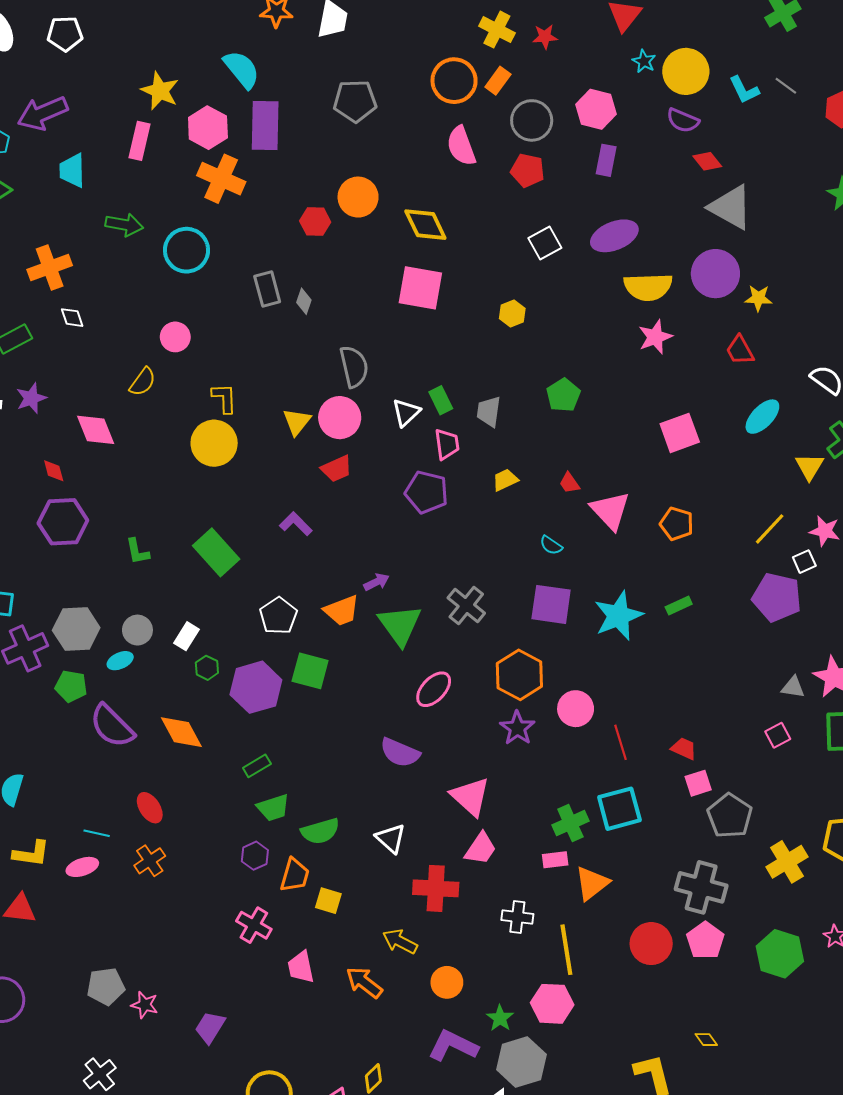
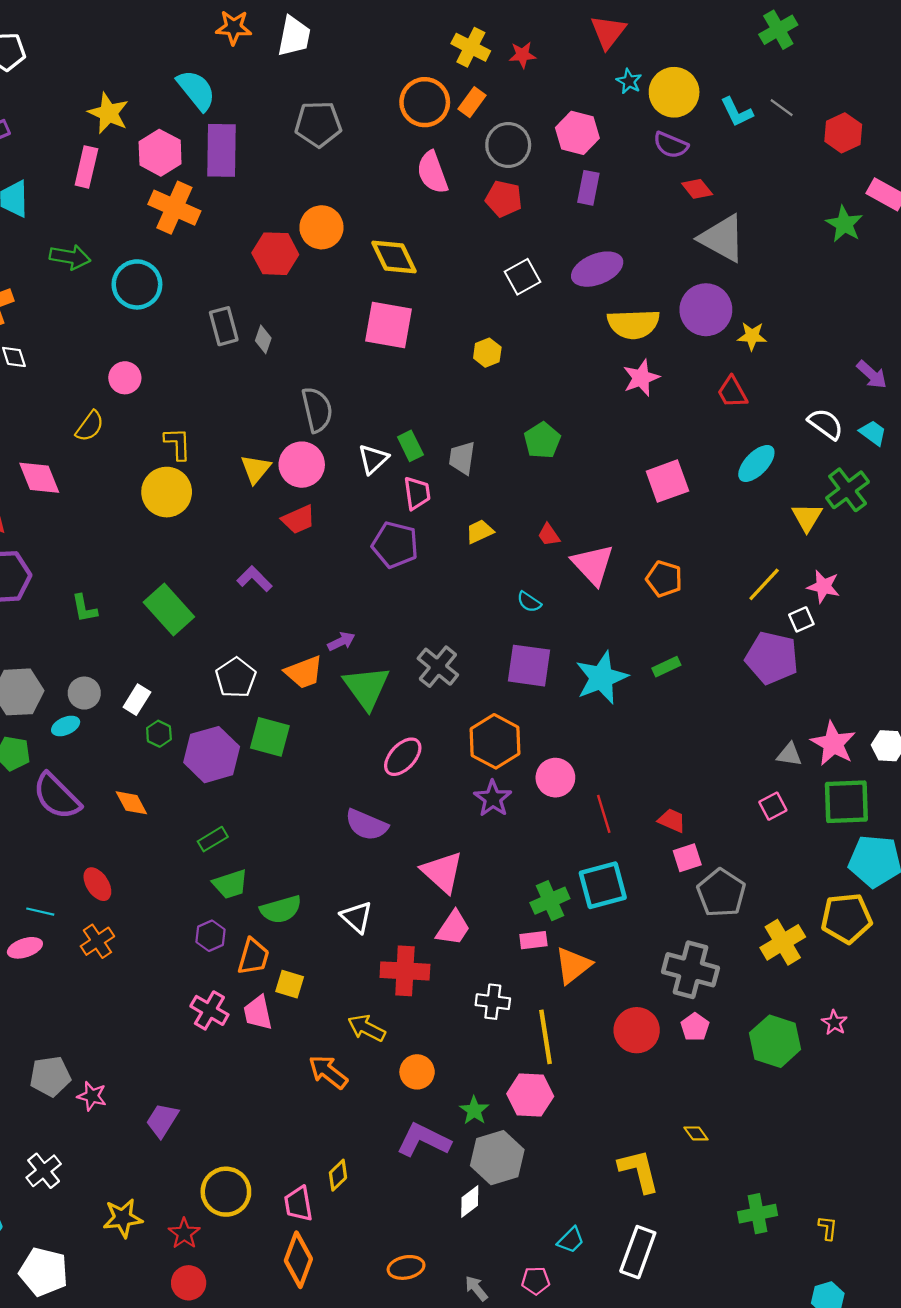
red hexagon: (315, 222) -> (275, 254), size x1.4
orange diamond: (181, 732) -> (131, 803), size x0.7
pink pentagon: (705, 940) -> (695, 1027), size x0.7
pink trapezoid: (301, 967) -> (258, 1013), moved

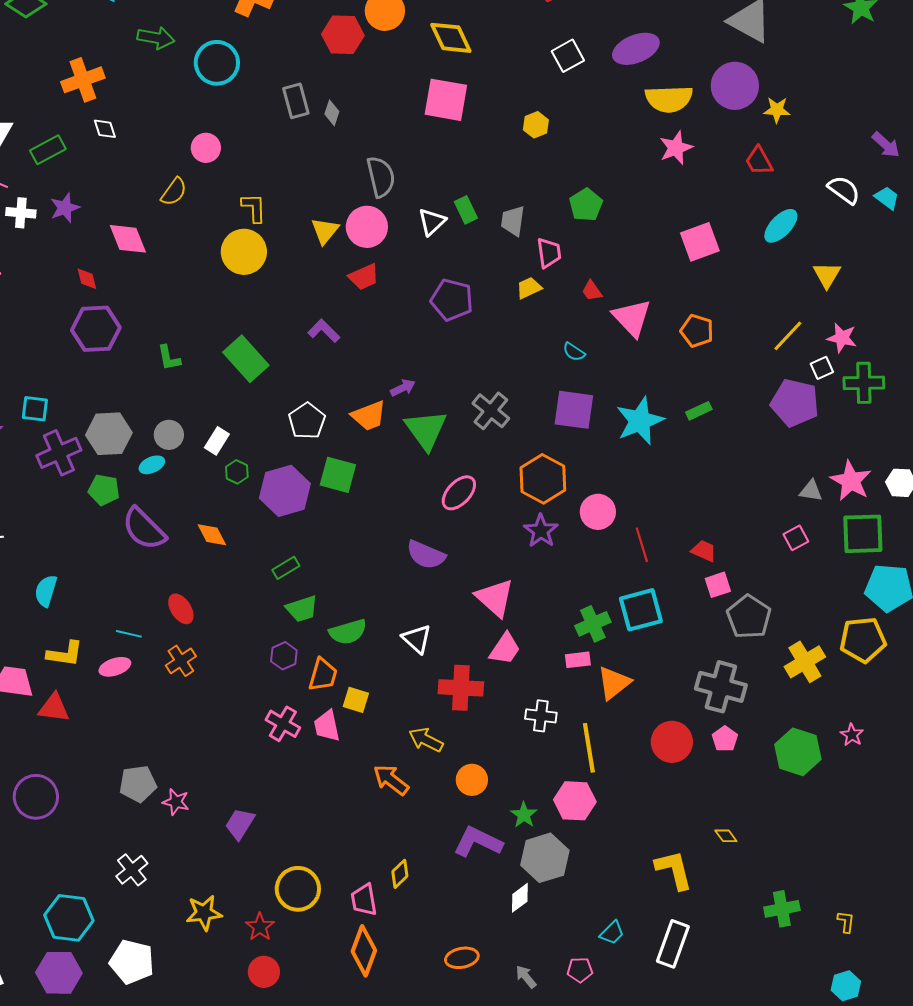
green cross: (848, 490) -> (864, 383), moved, turned 36
pink trapezoid: (417, 493) -> (549, 253), moved

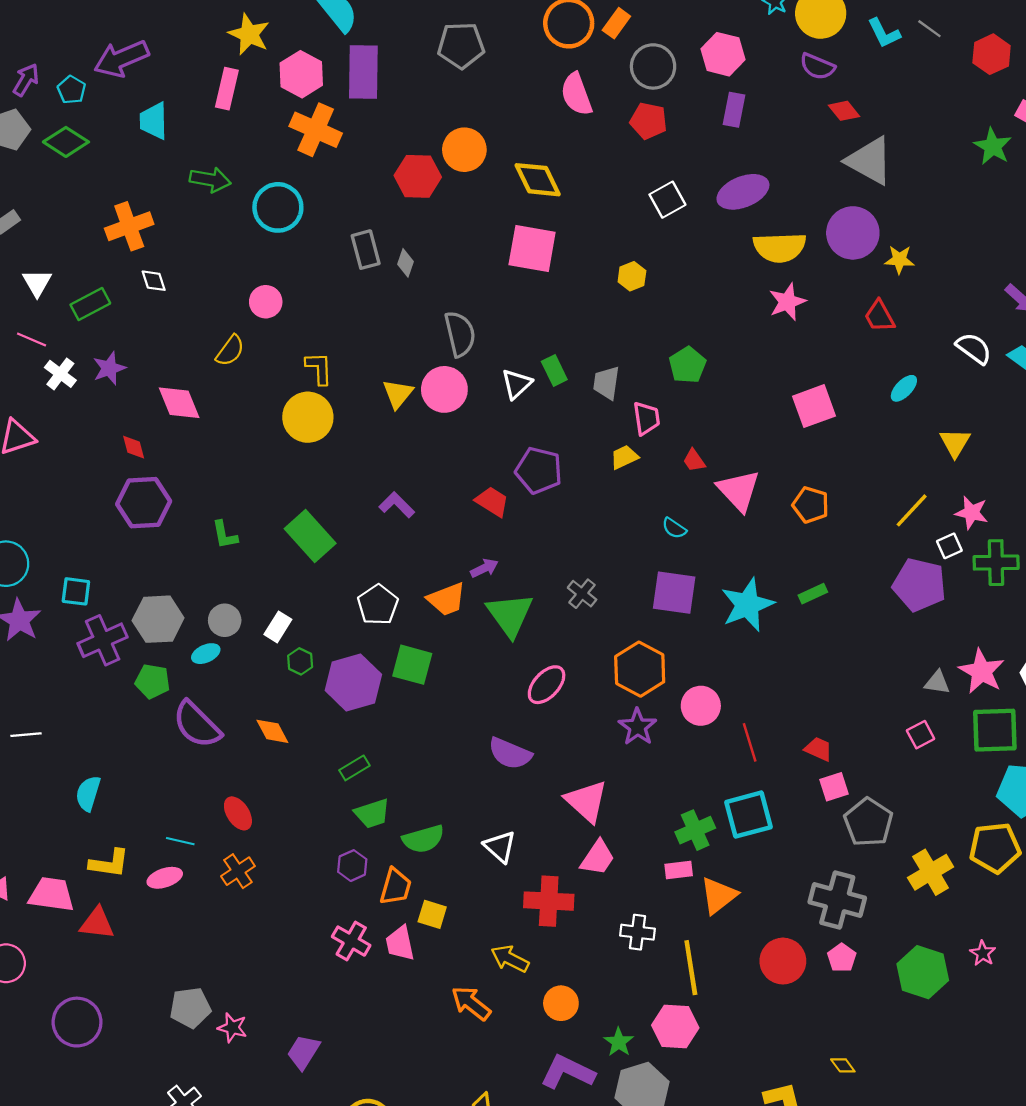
white cross: (21, 213) -> (60, 374), turned 32
cyan ellipse: (781, 226) -> (904, 388), size x0.7
red trapezoid: (364, 277) -> (492, 502), moved, turned -124
gray cross: (491, 411) -> (582, 594), size x0.7

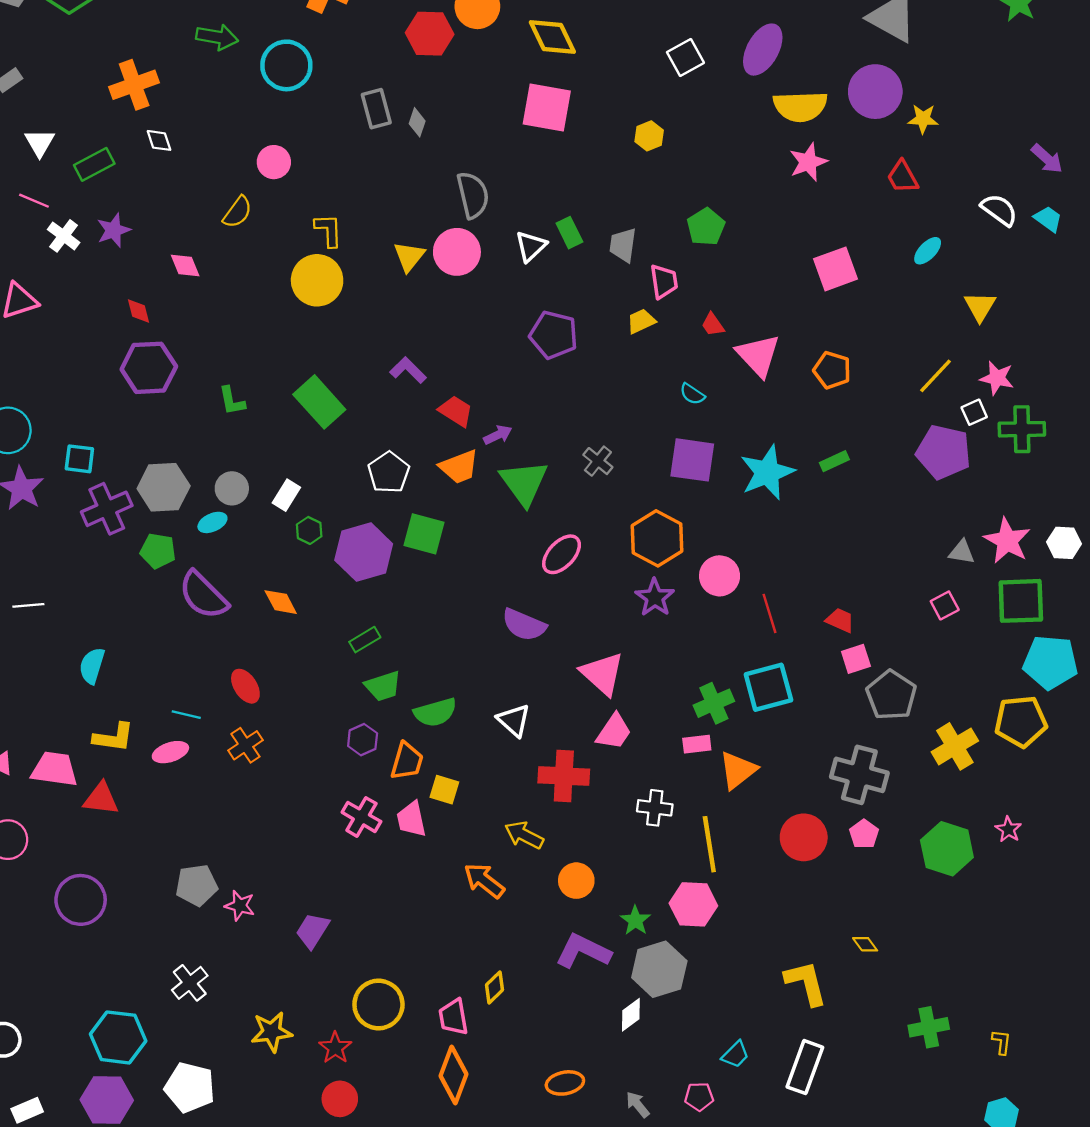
purple ellipse: (743, 192) -> (763, 50), turned -39
pink diamond: (179, 403) -> (185, 266), size x0.7
red trapezoid: (492, 502) -> (456, 411), moved

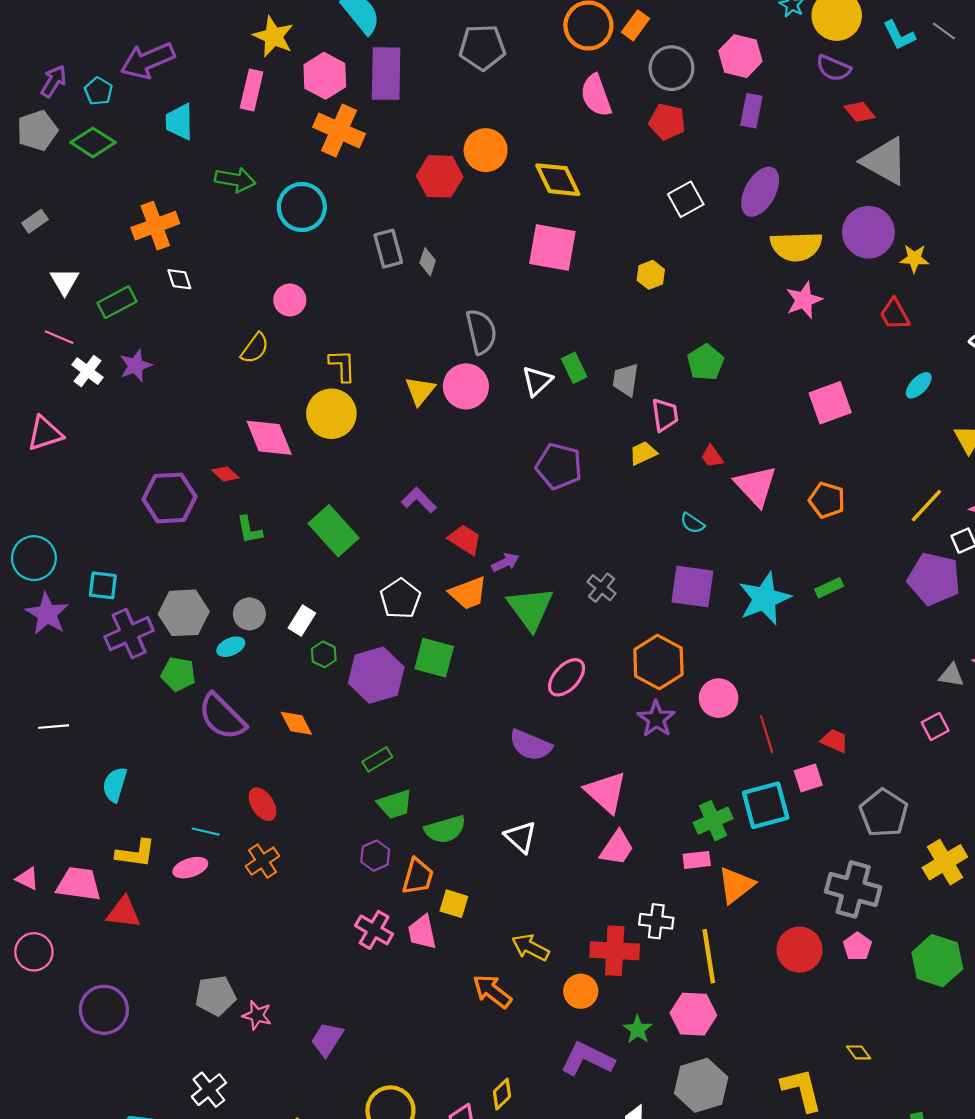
pink diamond: (185, 266) -> (269, 438), moved, size x1.6
red diamond: (139, 311) -> (225, 474), moved, turned -32
pink square: (856, 659) -> (808, 778), moved
red cross: (564, 776) -> (615, 951), moved
gray hexagon: (659, 969) -> (701, 1085), moved

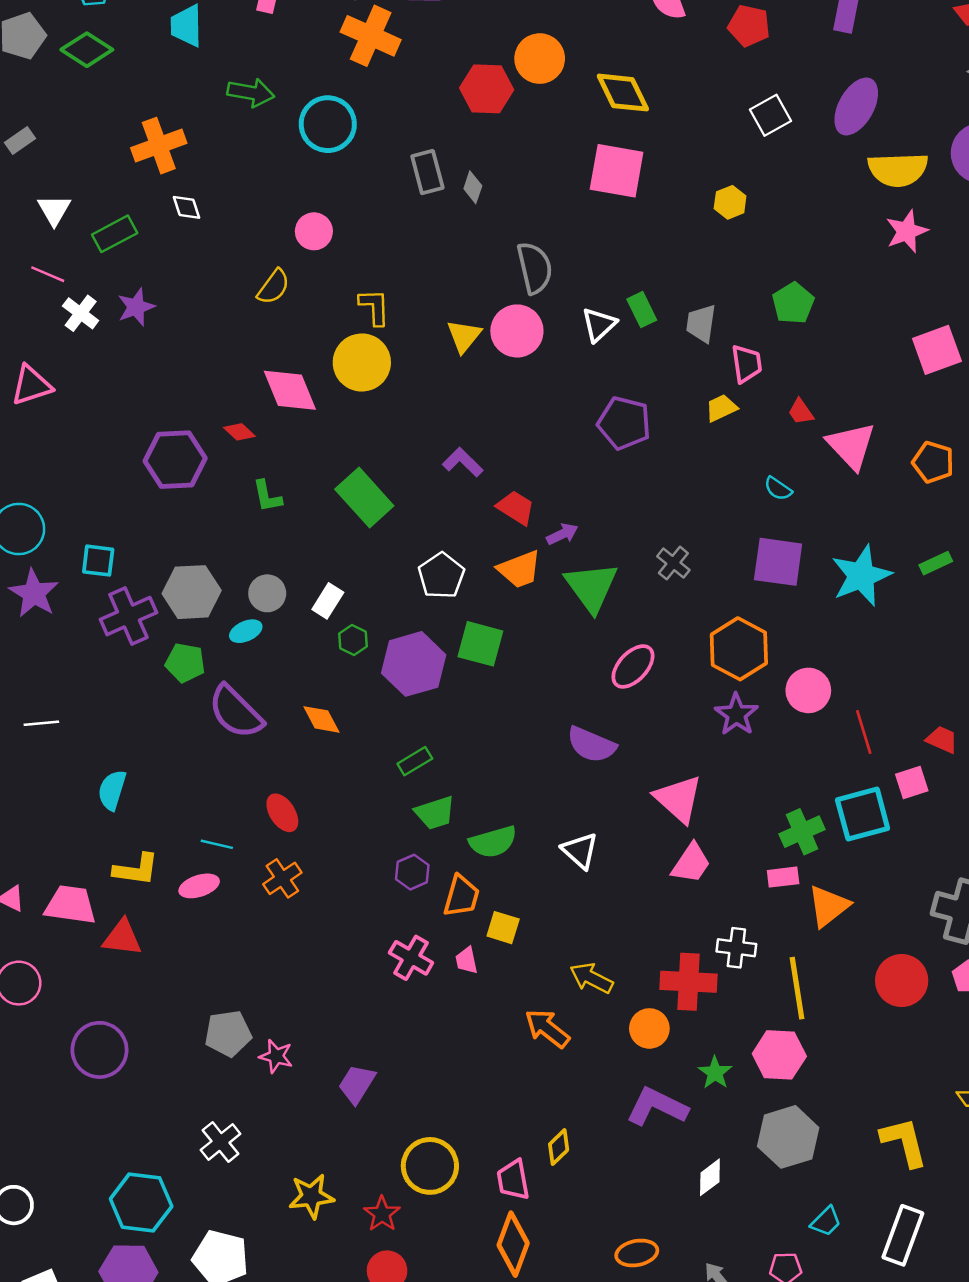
pink trapezoid: (422, 932) -> (467, 960), size x0.7

